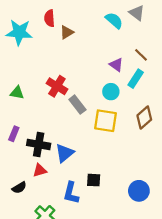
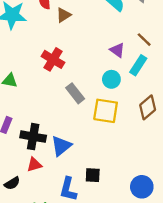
red cross: (57, 86) -> (53, 59), moved

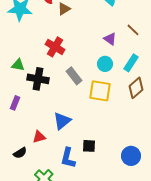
cyan rectangle: (138, 65) -> (131, 63), moved
black cross: (33, 137) -> (38, 79), moved

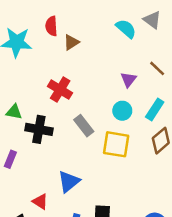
purple triangle: (110, 39) -> (129, 80), turned 32
red triangle: (39, 137) -> (40, 202), turned 48

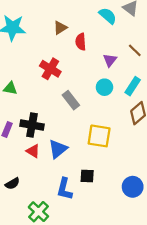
red semicircle: (51, 26) -> (81, 42), moved
black cross: (39, 129) -> (32, 125), moved
yellow square: (116, 144) -> (99, 136), moved
red triangle: (40, 202) -> (33, 151), moved

